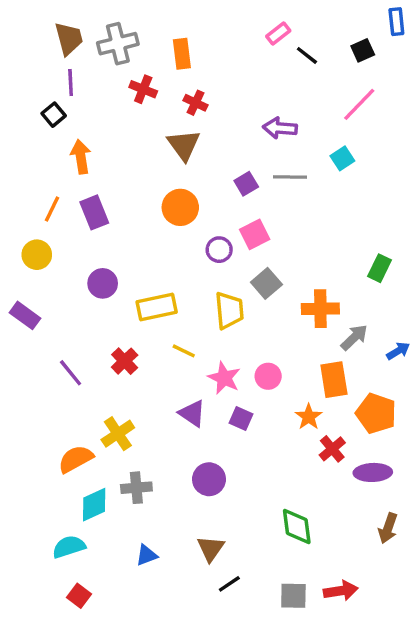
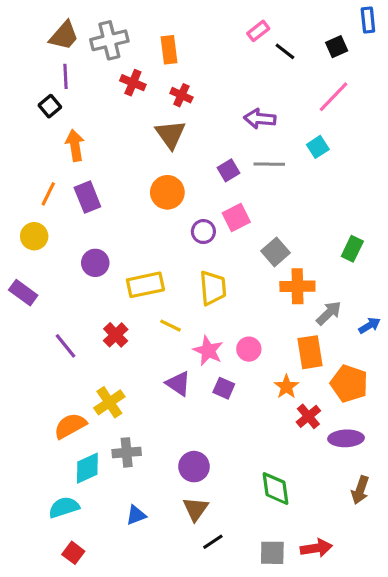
brown trapezoid: (69, 39) -> (64, 36), turned 56
gray square: (266, 283) -> (275, 252), moved
purple circle: (209, 479) -> (194, 467), moved

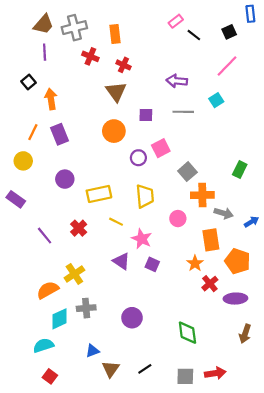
black square: (50, 106) -> (29, 82), moved
purple square: (228, 170) -> (146, 115), moved, turned 32
gray arrow: (329, 313) -> (224, 213), turned 60
pink circle: (249, 349) -> (178, 219), moved
brown triangle: (196, 509) -> (111, 369), moved

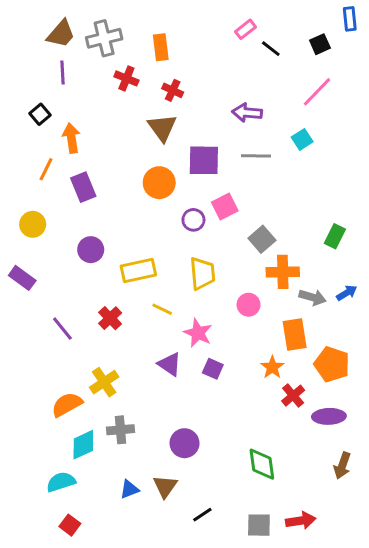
purple square: (146, 115) -> (204, 160), size x1.6
orange line: (33, 132) -> (46, 169), moved
blue arrow: (251, 222) -> (347, 293), moved
brown triangle: (111, 369) -> (165, 486), moved

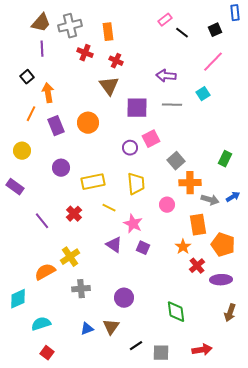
orange circle: (159, 183) -> (88, 123), moved
cyan diamond: (83, 445) -> (18, 299), moved
gray square: (259, 525) -> (161, 353), moved

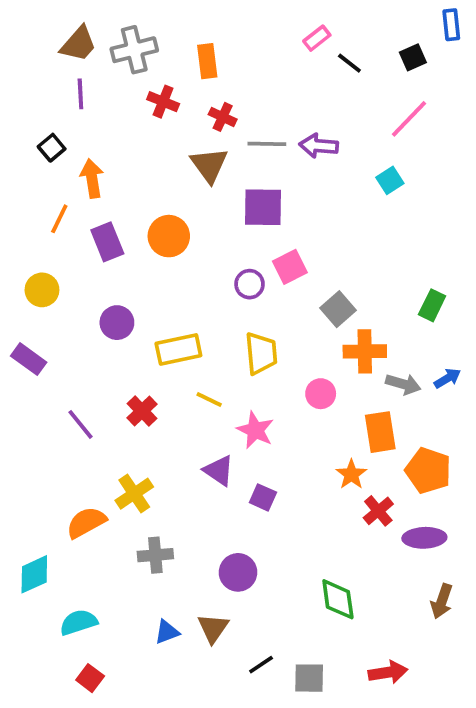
gray line: (172, 105) -> (267, 144), moved
purple square: (143, 248) -> (263, 497), moved

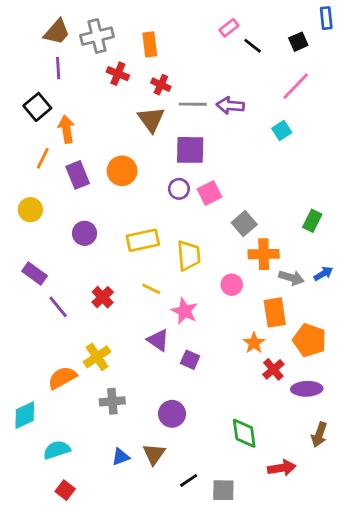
black square: (52, 148) -> (37, 107), size x1.4
purple circle: (250, 284) -> (179, 189), moved
yellow rectangle: (178, 349) -> (143, 240), moved
purple rectangle: (29, 359) -> (35, 274), moved
red arrow: (388, 672) -> (282, 468), moved

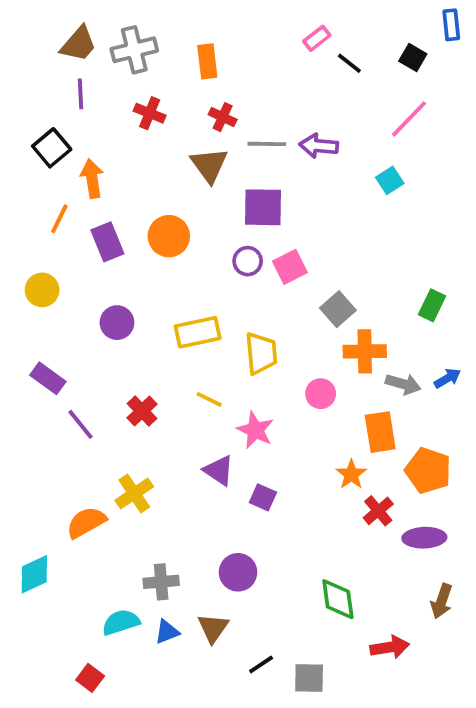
black square: (298, 42) -> (413, 57), turned -36
red cross: (118, 74) -> (150, 113), moved
gray cross: (112, 401) -> (161, 582), moved
cyan semicircle: (57, 450) -> (121, 622), moved

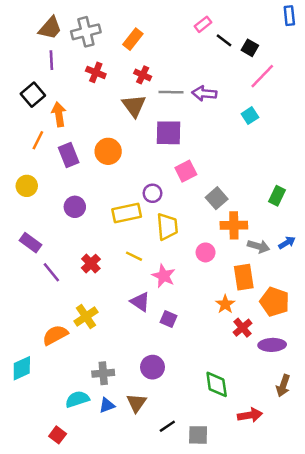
black square: (413, 57) -> (250, 48), moved
orange rectangle: (207, 61) -> (133, 39), turned 45
purple circle: (248, 261) -> (152, 193), moved

